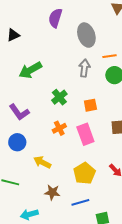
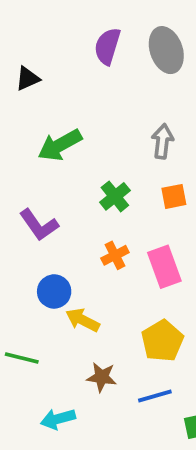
gray ellipse: (86, 35) -> (166, 50), moved
orange square: (90, 105) -> (174, 196), moved
blue circle: (17, 142) -> (54, 291), moved

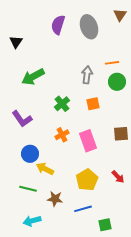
black triangle: (27, 79) -> (16, 42), turned -32
green line: (22, 358) -> (28, 189), moved

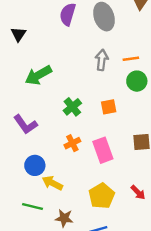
gray arrow: (87, 75) -> (102, 60), moved

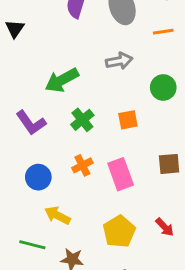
orange line: (131, 59) -> (163, 32), moved
gray arrow: (102, 60) -> (119, 61), turned 72
green arrow: (38, 75) -> (62, 80), moved
purple L-shape: (25, 124) -> (31, 123), moved
blue circle: (35, 165) -> (38, 177), moved

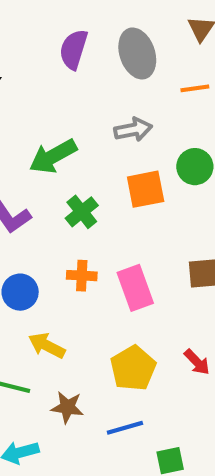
orange square: (128, 120) -> (146, 189), moved, size x1.4
orange cross: (82, 165) -> (82, 276), turned 30

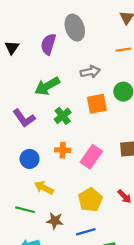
purple semicircle: (74, 49) -> (48, 44), moved
gray ellipse: (137, 53) -> (75, 28), moved
pink rectangle: (135, 288) -> (91, 157), turned 55

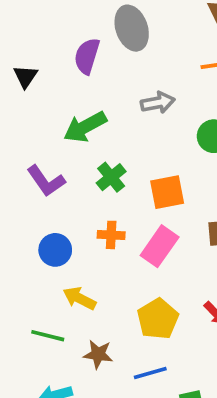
black triangle: (12, 47) -> (25, 77), moved
orange square: (97, 104) -> (167, 192), moved

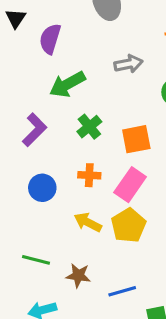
purple semicircle: (87, 56) -> (50, 39), moved
black triangle: (25, 77) -> (16, 18), moved
purple L-shape: (46, 181) -> (34, 130), turned -100
yellow arrow: (79, 298) -> (88, 222), moved
yellow pentagon: (158, 319) -> (129, 225), moved

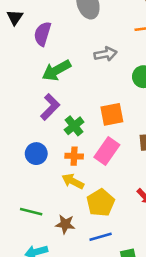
green cross: (89, 127) -> (74, 126), moved
purple L-shape: (34, 130) -> (50, 107), moved
orange cross: (89, 175) -> (74, 156), moved
yellow pentagon: (129, 225) -> (101, 203), moved

